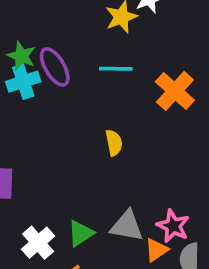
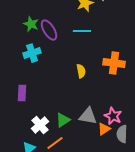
cyan cross: (23, 82) -> (32, 53), moved
orange cross: (175, 91) -> (114, 63), moved, turned -35

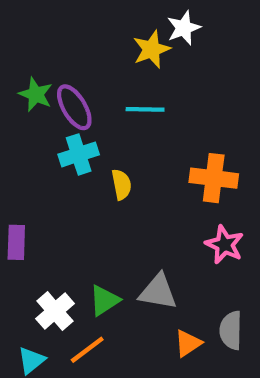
cyan cross: (32, 53) -> (79, 154), moved
yellow semicircle: (81, 71) -> (121, 184), moved
pink star: (113, 116) -> (224, 245), moved
orange triangle: (104, 129) -> (188, 343), moved

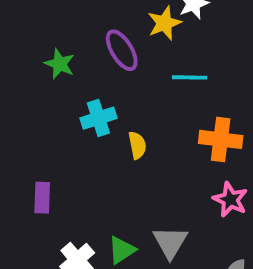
purple ellipse: (74, 107) -> (122, 50), moved
cyan line: (145, 109) -> (190, 77), moved
gray triangle: (158, 292) -> (170, 242), turned 51

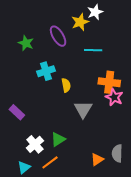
purple rectangle: (42, 198) -> (17, 112), turned -49
pink star: (230, 200) -> (114, 97), moved
gray triangle: (170, 242) -> (83, 109), moved

